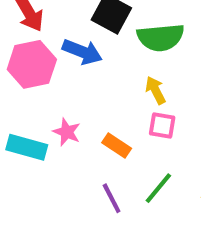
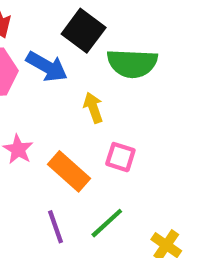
yellow arrow: (156, 90) -> (93, 108), moved
orange rectangle: (117, 145) -> (69, 171), size x1.4

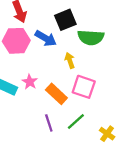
black square: (84, 31) -> (65, 20), turned 30
pink square: (120, 157) -> (84, 87), size x1.5

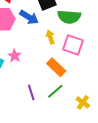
pink square: (84, 87) -> (73, 45), moved
orange rectangle: (56, 94) -> (56, 67), moved

